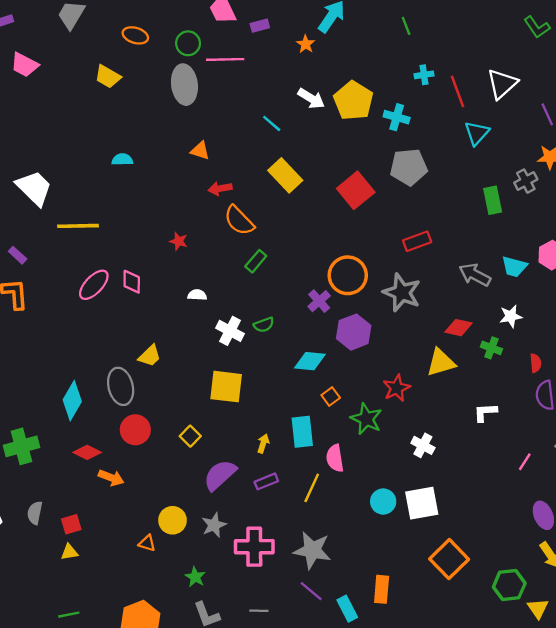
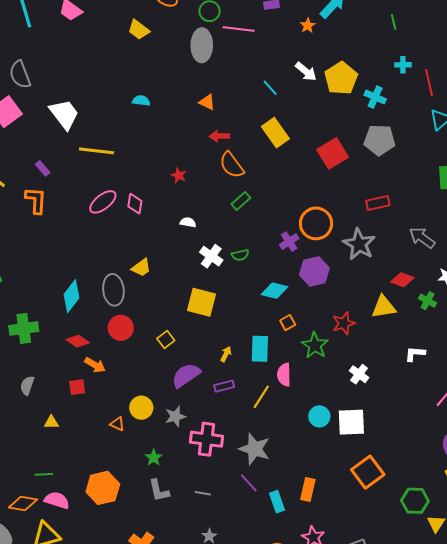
red square: (71, 524) -> (77, 387), moved

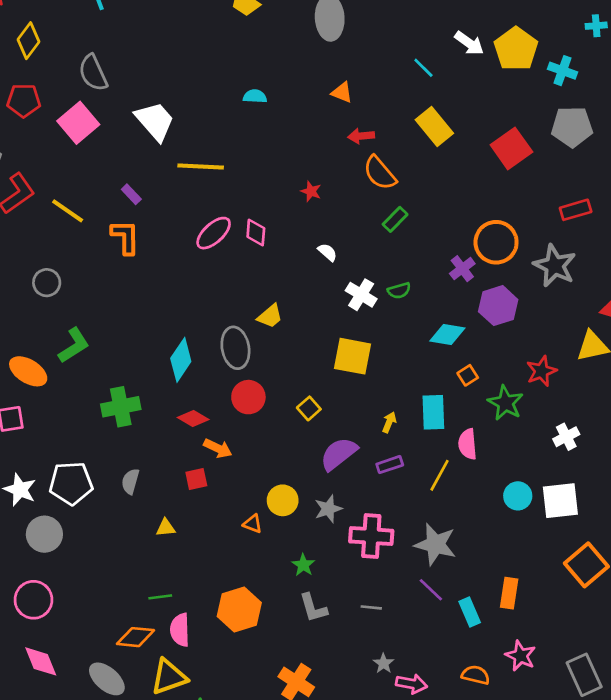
white semicircle: (188, 222) -> (327, 252), turned 35
white cross: (359, 374) -> (566, 437), turned 30
pink semicircle: (57, 500) -> (180, 630), turned -105

